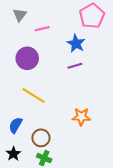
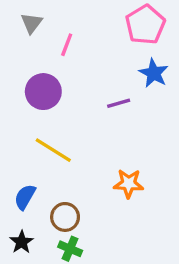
pink line: (42, 29) -> (67, 45), turned -56
blue star: (76, 43) -> (154, 73), moved

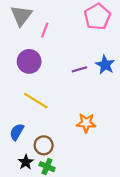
gray triangle: (32, 23) -> (21, 16), size x1.5
blue star: (154, 73) -> (105, 65), moved
black star: (22, 242) -> (26, 162), moved

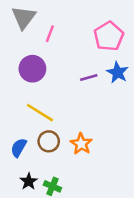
pink pentagon: (97, 17) -> (109, 36), moved
orange star: (86, 123) -> (81, 144), moved, turned 30
brown circle: (44, 145) -> (49, 141), moved

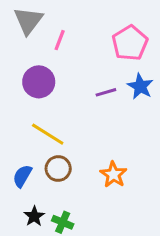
orange star: (81, 144) -> (113, 174), moved

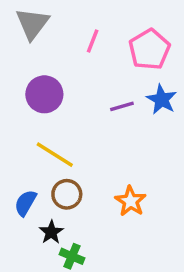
pink line: (60, 40) -> (93, 41), moved
black star: (34, 216) -> (51, 232), moved

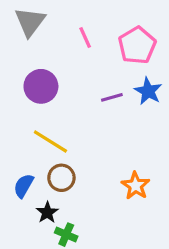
pink line: (93, 41) -> (85, 38), turned -45
orange star: (131, 201) -> (136, 186), moved

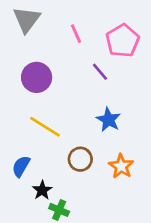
blue star: (148, 91) -> (108, 120), moved
purple line: (112, 97) -> (100, 72), moved, turned 66
brown circle: (61, 178) -> (80, 159), moved

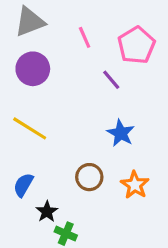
gray triangle: (27, 20) -> (30, 22), turned 32
purple circle: (37, 77) -> (33, 69), moved
yellow line: (45, 127) -> (30, 128), moved

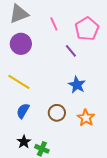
blue semicircle: (23, 185) -> (23, 111), moved
black star: (47, 212) -> (24, 142), moved

